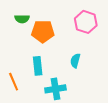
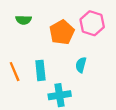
orange pentagon: (43, 31) -> (62, 32), moved, turned -30
orange line: (14, 82) -> (15, 72), moved

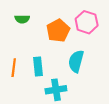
cyan semicircle: (81, 65) -> (76, 61), size x1.5
orange line: (15, 72) -> (14, 68), turned 30

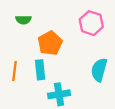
orange pentagon: (58, 31) -> (50, 43), moved
cyan semicircle: (76, 61) -> (99, 70), moved

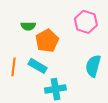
green semicircle: (23, 20) -> (28, 26), moved
cyan rectangle: (40, 70) -> (38, 66), turned -54

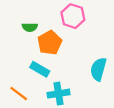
pink hexagon: (86, 22) -> (73, 16), moved
orange line: (13, 67) -> (19, 94), moved, turned -60

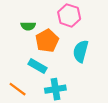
cyan semicircle: (98, 69) -> (81, 51), moved

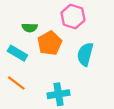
cyan rectangle: (38, 66) -> (17, 53), moved
orange line: (18, 89) -> (16, 83), moved

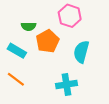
cyan cross: (59, 94) -> (67, 84), moved

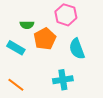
cyan semicircle: (81, 52) -> (77, 49), turned -35
orange line: (16, 79) -> (16, 85), moved

